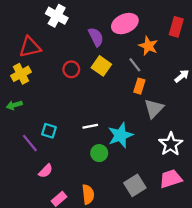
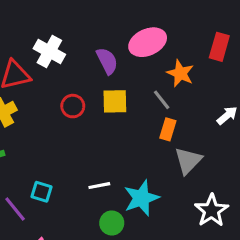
white cross: (57, 16) -> (49, 52), moved
yellow square: (101, 66) -> (115, 101), turned -36

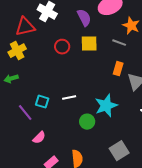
gray line: (162, 100) -> (119, 43), turned -32
orange rectangle: (168, 129) -> (118, 69), moved
white line: (99, 186) -> (69, 98), moved

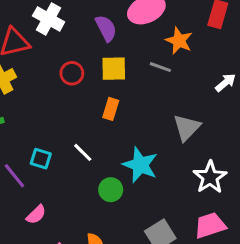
orange rectangle: (118, 69) -> (111, 109), moved
white line: (69, 98) -> (83, 152), turned 56
cyan star: (106, 106) -> (140, 165), turned -30

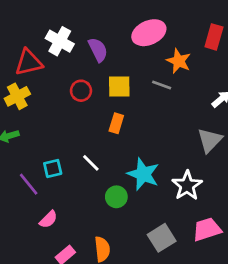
purple semicircle: (106, 28) -> (98, 50), moved
gray triangle: (187, 128) -> (210, 140), moved
cyan square: (41, 159) -> (53, 169), turned -30
white star: (210, 177) -> (187, 185), moved

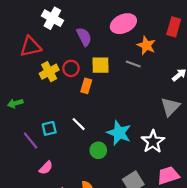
white cross: (60, 41) -> (52, 18), moved
yellow cross: (17, 96) -> (49, 72), moved
orange rectangle: (116, 123) -> (86, 86), moved

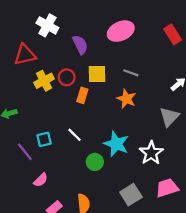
red rectangle: (174, 27) -> (173, 34), turned -48
orange star: (146, 45) -> (126, 99), moved

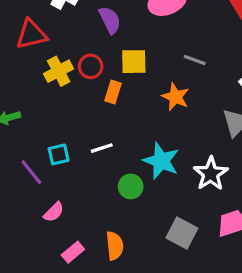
gray line: (131, 73) -> (195, 60), moved
white line: (75, 135) -> (102, 148), turned -63
gray square: (131, 195) -> (182, 233), turned -30

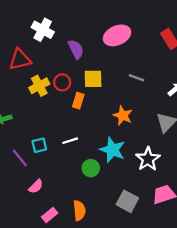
orange star: (175, 97) -> (123, 116), moved

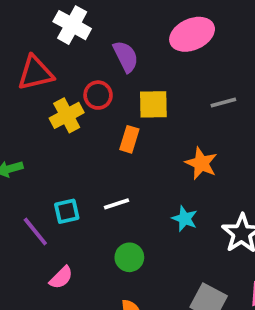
gray line: (136, 78) -> (223, 102), turned -35
red circle: (62, 82) -> (98, 95), moved
cyan star: (112, 150) -> (185, 219), size x0.6
green circle: (91, 168) -> (129, 257), moved

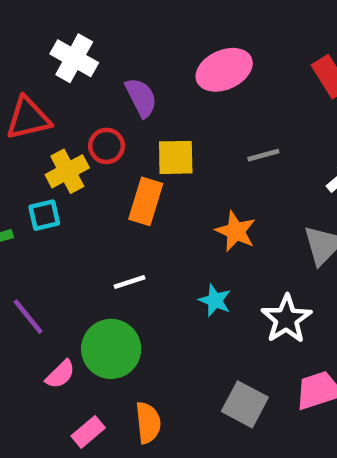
orange rectangle: (129, 139) -> (146, 201), size x1.4
cyan square: (67, 211) -> (44, 215), moved
green circle: (129, 257) -> (111, 349), moved, size x1.6

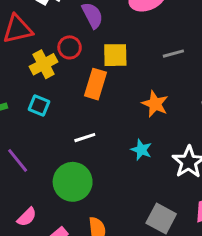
cyan square: (44, 215) -> (39, 105), moved, turned 35
pink semicircle: (60, 374) -> (27, 217), moved

